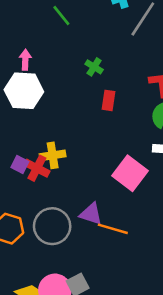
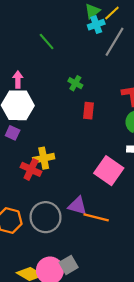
purple square: (20, 164) -> (13, 133), moved

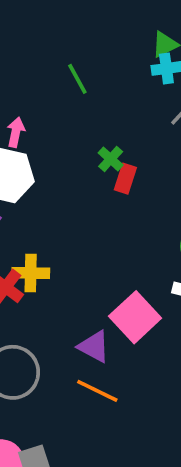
red rectangle: (88, 111) -> (125, 179), moved
purple triangle: (77, 206) -> (94, 347), moved

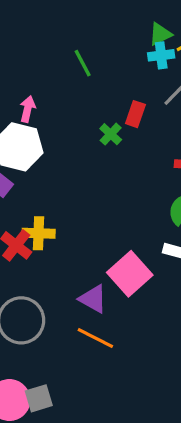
red rectangle: (125, 179) -> (135, 114), moved

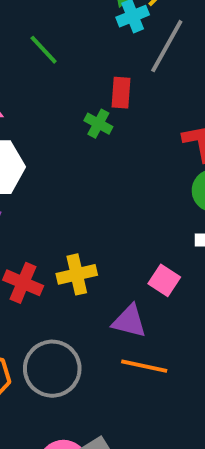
yellow cross: (39, 233) -> (77, 274), moved
pink square: (130, 274) -> (164, 280), size x0.6

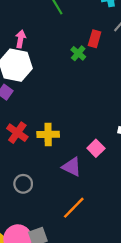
orange line: (144, 366) -> (74, 208), moved, turned -70
gray circle: (52, 369) -> (23, 184), size x0.6

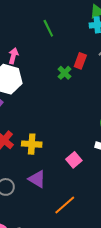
purple triangle: (72, 167) -> (37, 179), moved
orange line: (74, 208) -> (65, 205), moved

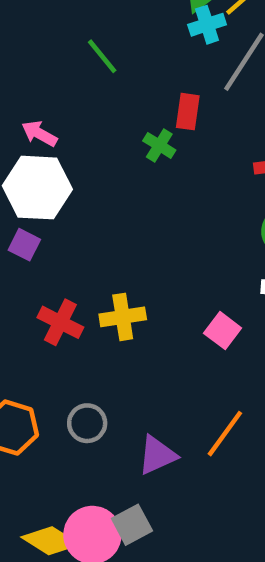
pink arrow: (13, 56) -> (39, 134), turned -63
purple triangle: (37, 179) -> (157, 455), moved, turned -42

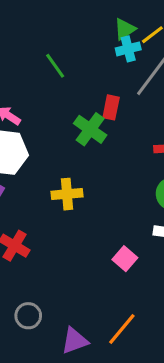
green cross: (159, 145) -> (90, 129), size x1.5
yellow cross: (123, 317) -> (67, 194), moved

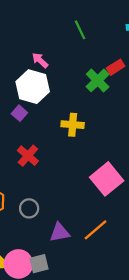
red rectangle: (111, 107) -> (116, 67), turned 36
pink square: (125, 259) -> (107, 179), size x1.8

